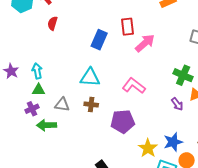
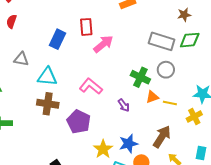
brown cross: (91, 104) -> (48, 104), size x1.5
purple arrow: (177, 104) -> (124, 105), moved
gray triangle: (62, 105) -> (21, 59), moved
purple pentagon: (123, 121) -> (79, 122), turned 30

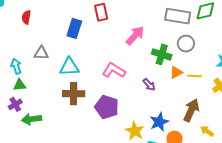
pink arrow: (103, 44) -> (135, 36), moved

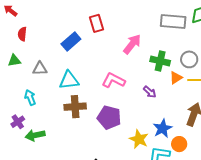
blue rectangle: (74, 28) -> (71, 42), turned 36
gray circle: (186, 44) -> (189, 59), moved
cyan arrow: (16, 66) -> (30, 98), moved
green triangle: (20, 85) -> (14, 61), moved

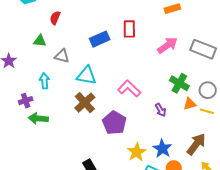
pink arrow: (132, 44) -> (167, 45), moved
brown cross: (75, 107) -> (85, 103), turned 35
blue star: (163, 128) -> (162, 149), turned -30

